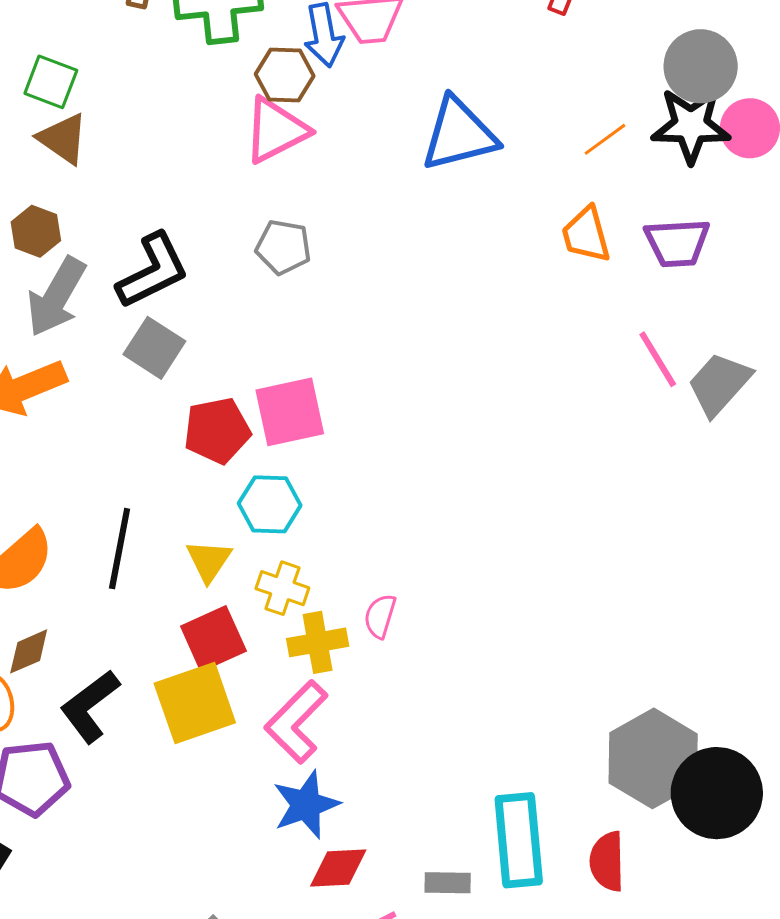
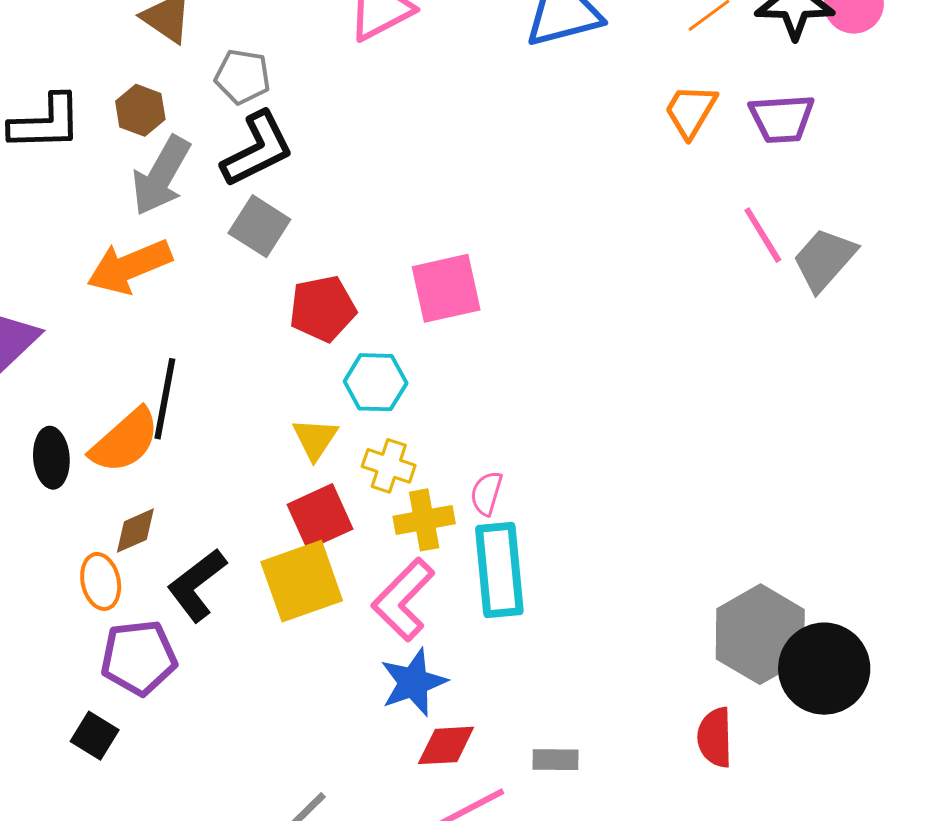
orange trapezoid: (586, 235) -> (691, 111), turned 46
gray pentagon: (283, 247) -> (242, 77), moved
pink square: (290, 412) -> (446, 288), moved
black line: (120, 549) -> (165, 399), moved
cyan rectangle: (519, 840) -> (499, 570), moved

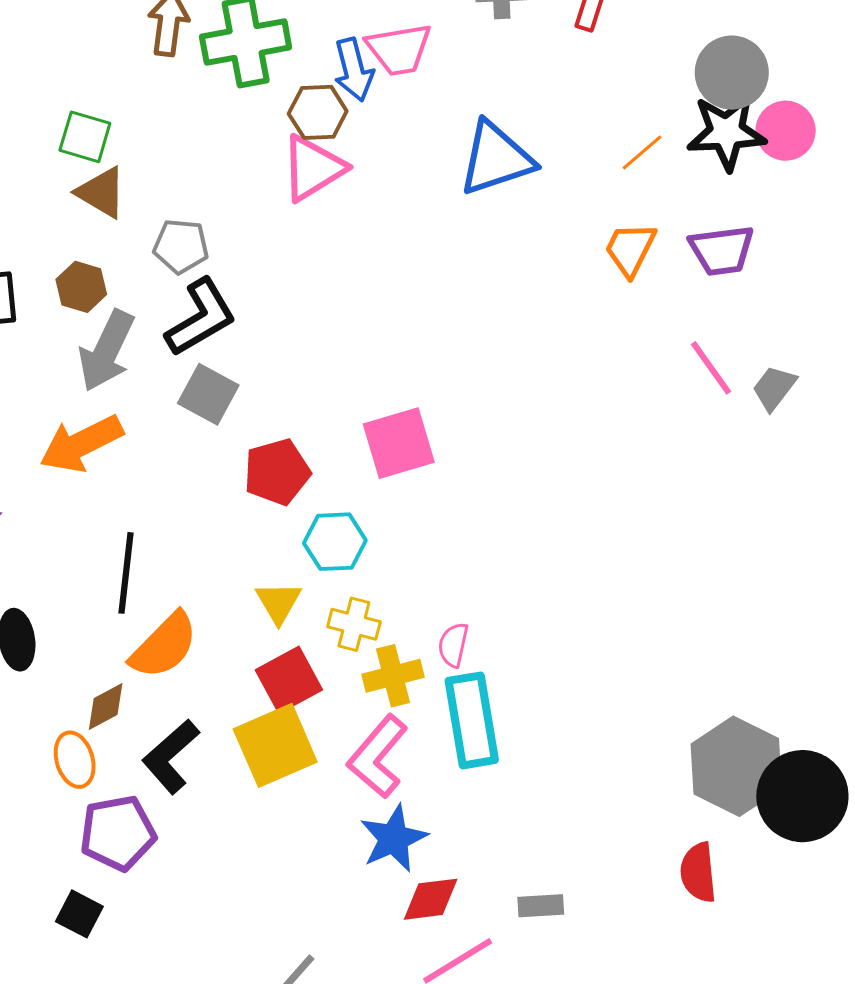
gray trapezoid: (824, 259) -> (774, 388), size x0.7
orange semicircle: (125, 441) -> (164, 646), moved

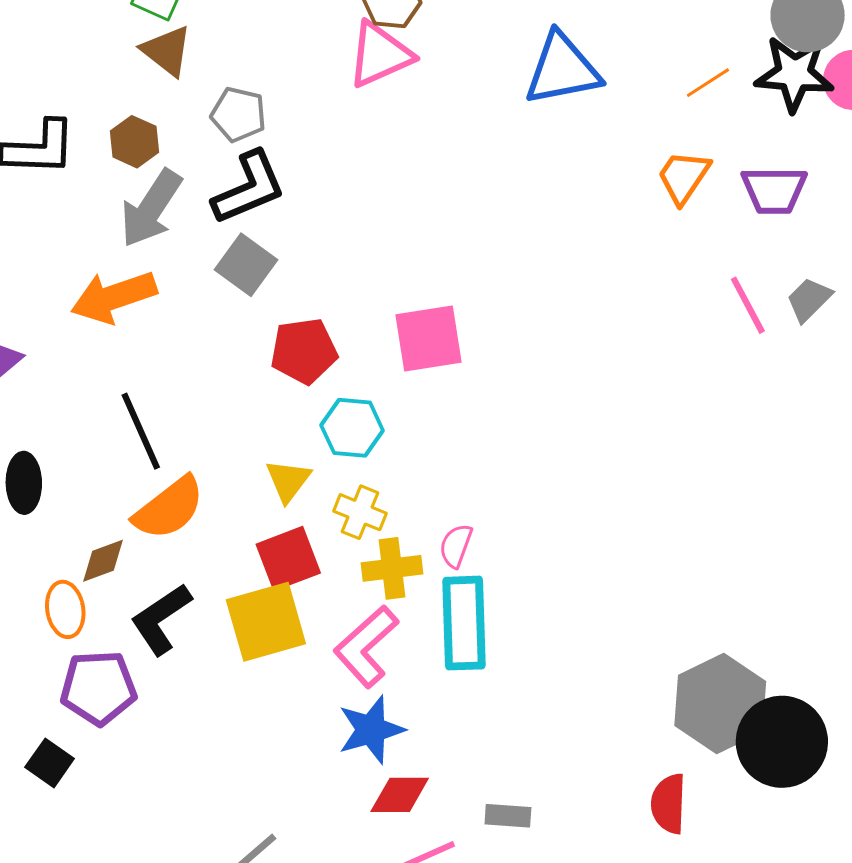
gray trapezoid: (774, 388) -> (809, 299), moved
black line: (126, 573) -> (141, 431), turned -38

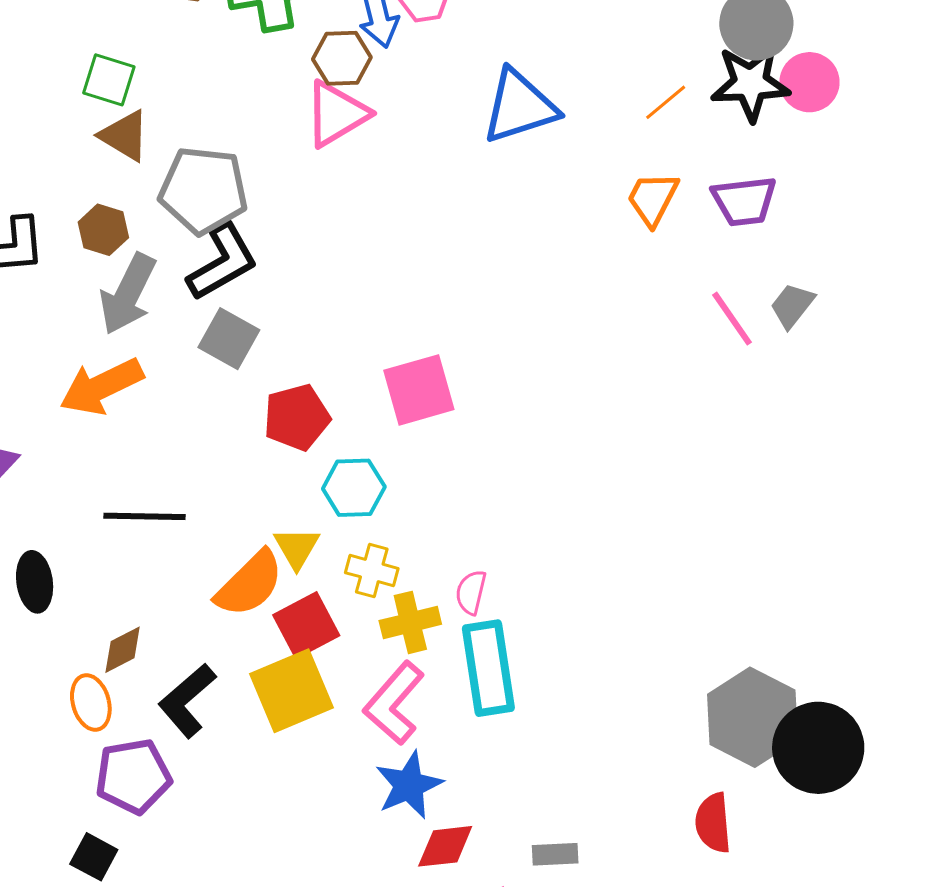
gray pentagon: (239, 114) -> (203, 190), size x1.6
black line: (141, 431) -> (144, 516), turned -58
orange semicircle: (169, 508) -> (249, 584), moved

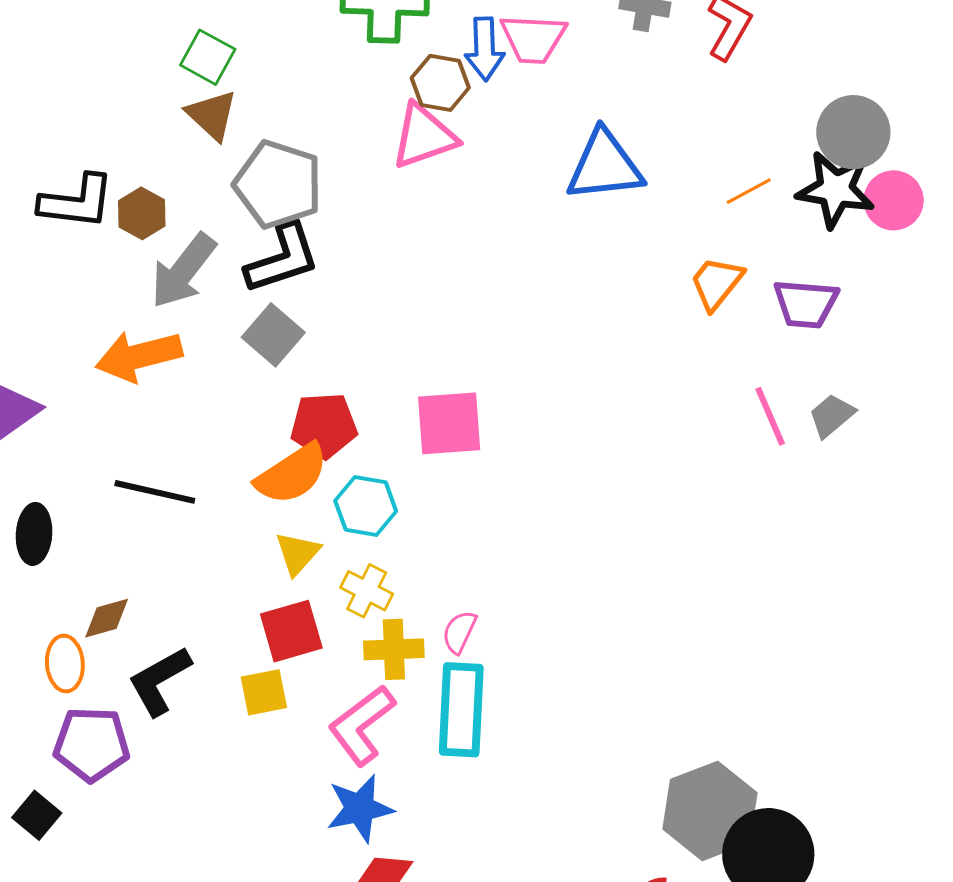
brown hexagon: (103, 230) -> (142, 213), moved
orange semicircle: (249, 584) -> (292, 474), moved
yellow square: (292, 691) -> (264, 692), size x0.6

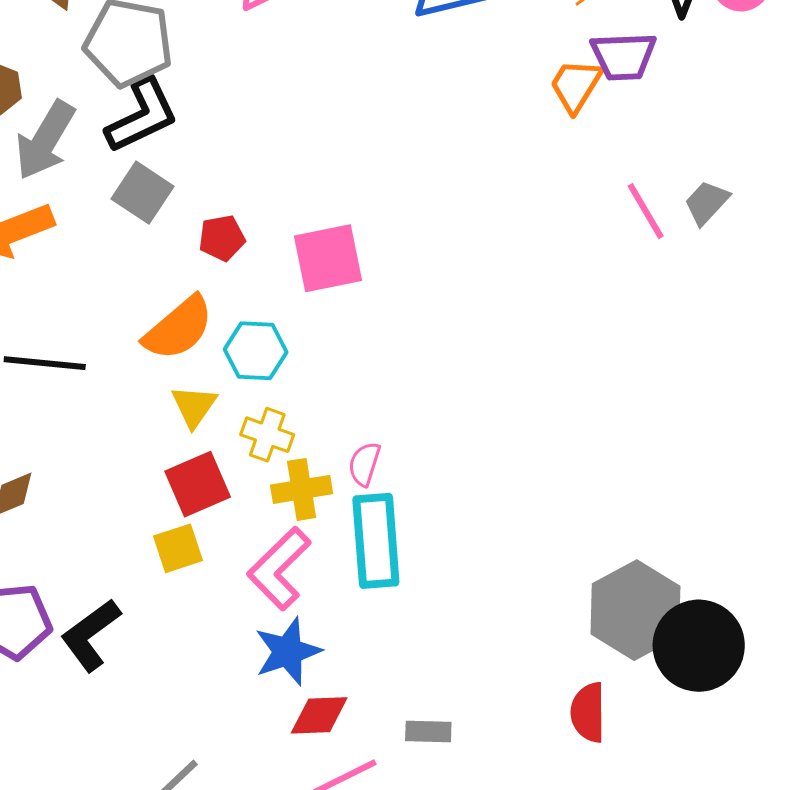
purple trapezoid: (806, 304) -> (624, 56), moved
red pentagon: (324, 426) -> (222, 238), moved, size x0.7
black L-shape: (160, 681) -> (91, 635), moved

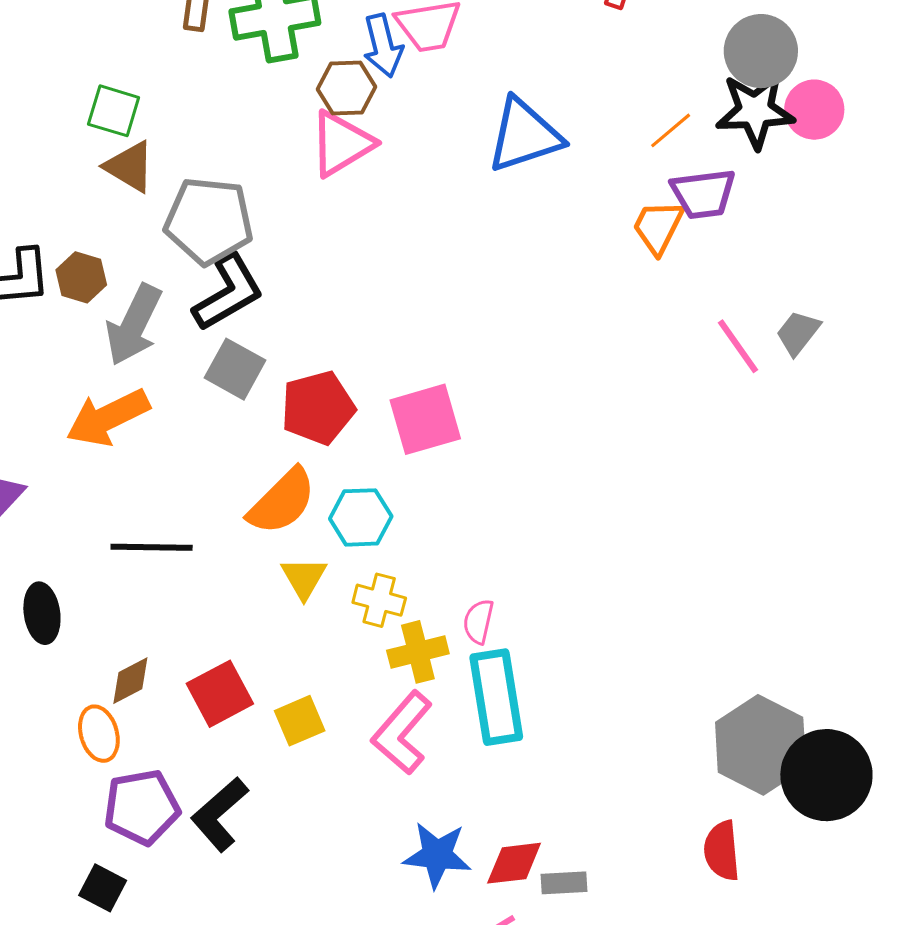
red pentagon: (222, 238) -> (318, 408), size x1.6
red square: (198, 484) -> (220, 694), moved
blue star: (288, 652) -> (437, 855), moved, turned 30
red diamond: (319, 715) -> (514, 863), moved

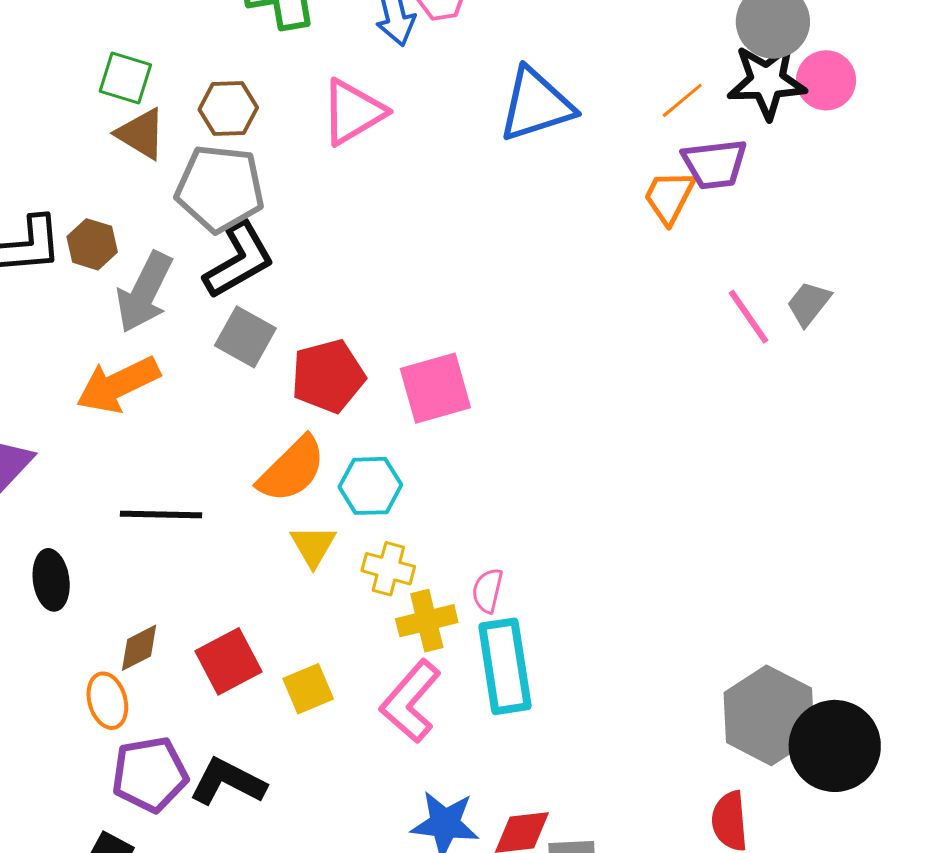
brown hexagon: (347, 88) -> (228, 108), moved
black L-shape: (220, 814) -> (228, 782), turned 68

